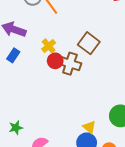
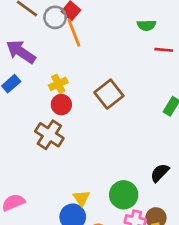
brown cross: (70, 64) -> (49, 135), moved

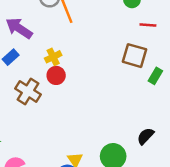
brown square: (109, 94) -> (134, 56), moved, turned -35
brown cross: (49, 135) -> (28, 91), moved

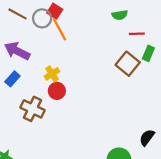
brown square: (134, 56) -> (128, 64), turned 30
green rectangle: (155, 76) -> (148, 53), moved

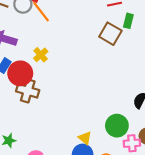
red circle: (57, 91) -> (20, 73), moved, size x1.5

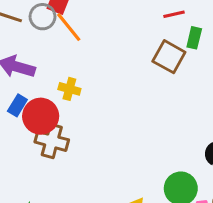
yellow cross: (41, 55) -> (69, 89), turned -32

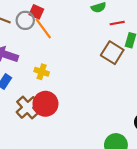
red circle: (41, 116) -> (45, 104), moved
brown cross: (52, 141) -> (27, 107), turned 30

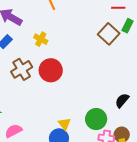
red circle: (45, 104) -> (51, 70), moved

